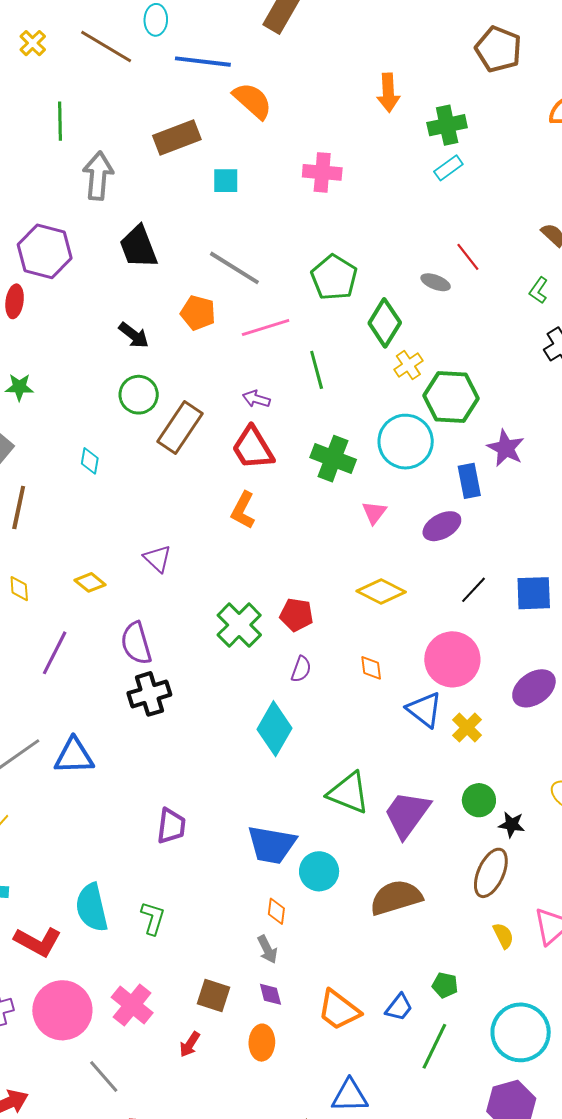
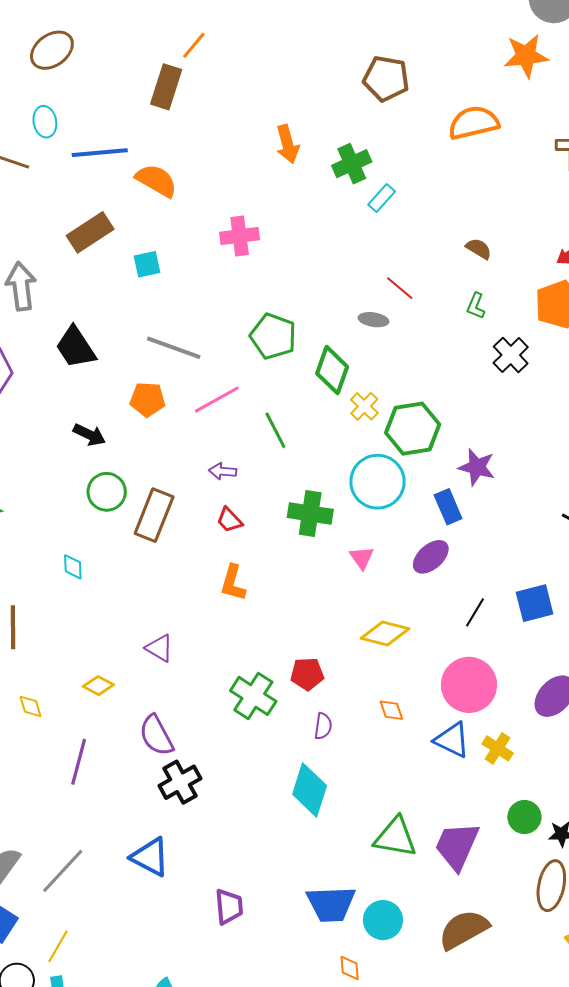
cyan rectangle: (448, 168) -> (382, 198), moved
red trapezoid: (253, 448) -> (229, 520), size x0.6
blue triangle: (74, 756) -> (150, 857), moved, turned 42

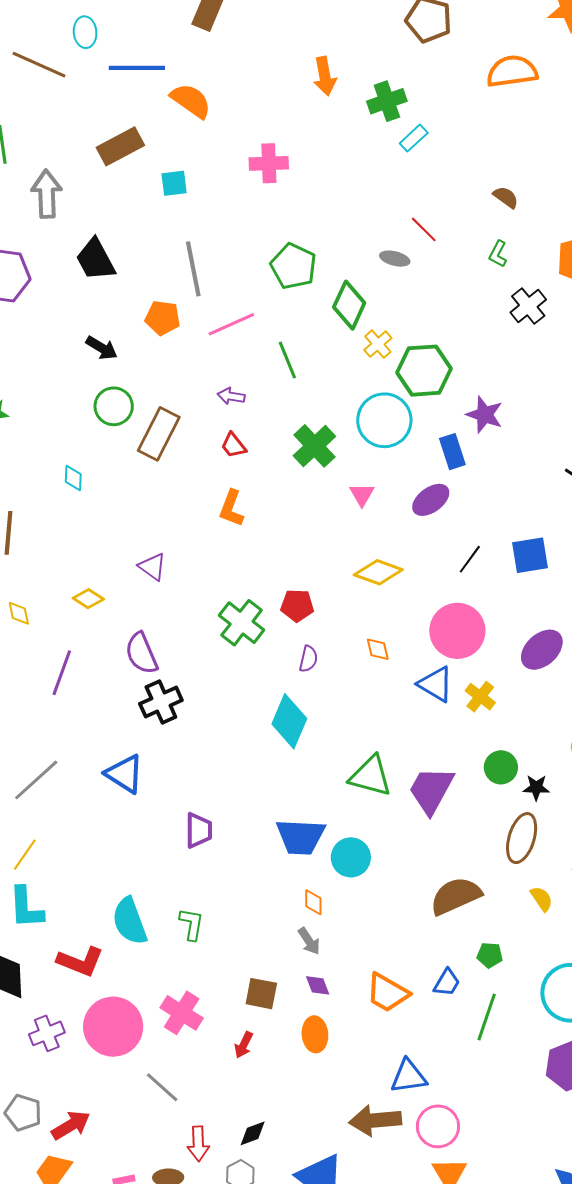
gray line: (174, 348) -> (193, 269), turned 54
green cross: (310, 513) -> (314, 446), turned 33
brown semicircle: (464, 930) -> (456, 896), moved

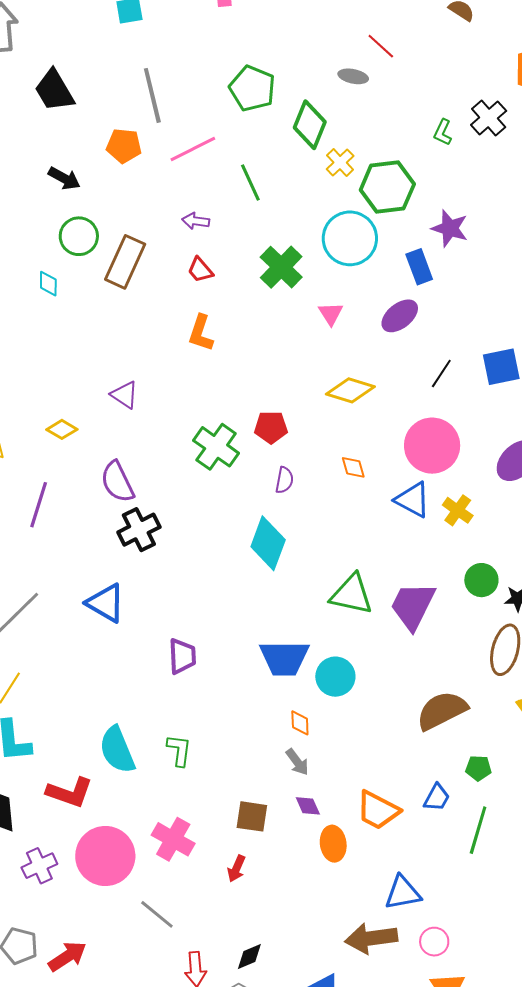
green L-shape: (498, 254) -> (443, 132), moved
cyan diamond: (73, 478) -> (48, 284), moved
orange ellipse: (315, 1034) -> (333, 844), moved
pink circle: (438, 1126) -> (434, 942), size x0.7

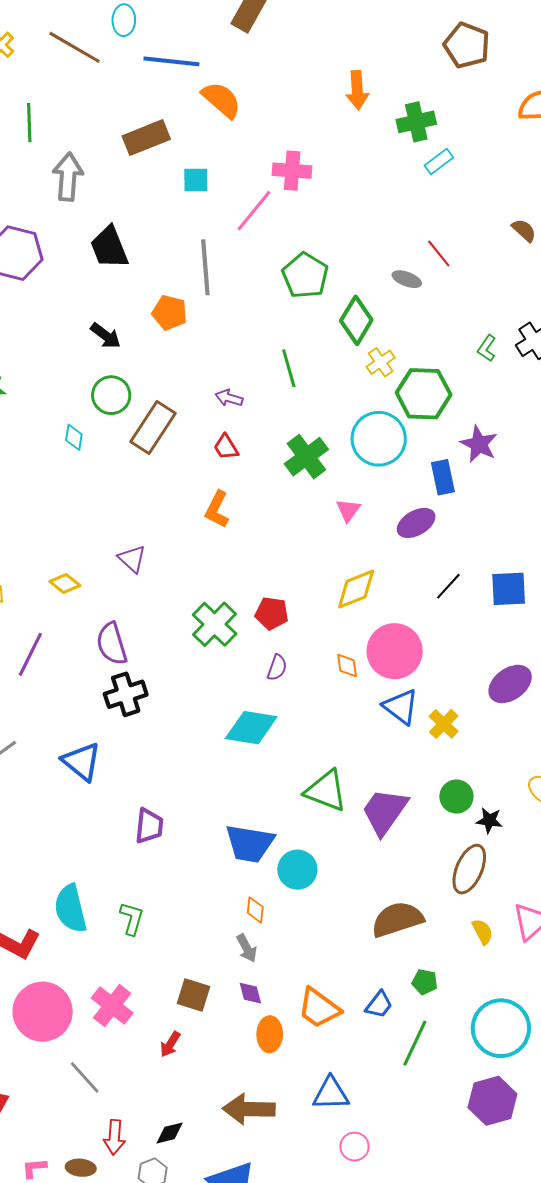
pink line: (193, 149) -> (254, 211), moved, turned -33
yellow diamond: (350, 390) -> (356, 589), turned -48
pink circle: (432, 446) -> (395, 651), moved
cyan diamond: (268, 543) -> (251, 728), turned 70
brown arrow: (371, 938) -> (249, 1109), moved

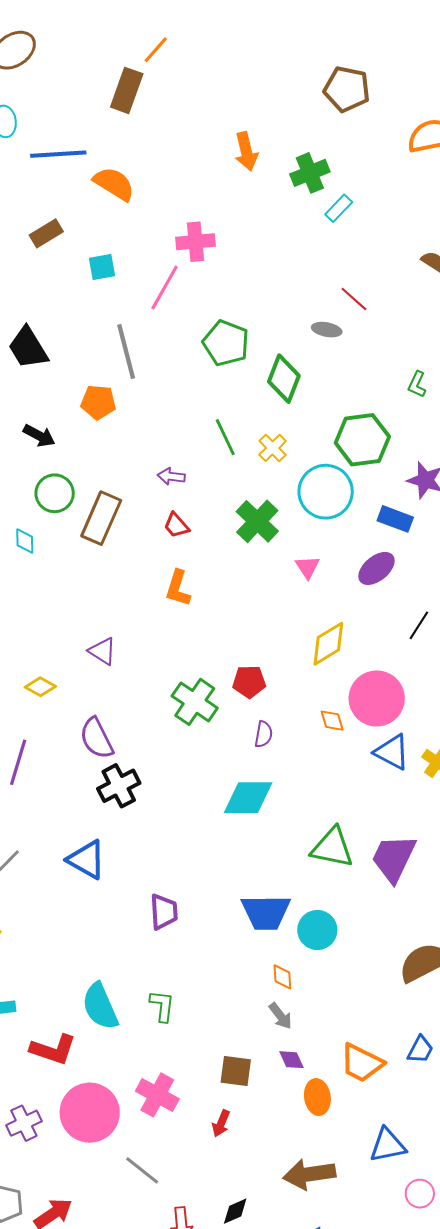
brown rectangle: (146, 138) -> (46, 233), size x0.7
yellow cross: (381, 362) -> (273, 448), moved
blue rectangle: (443, 477) -> (395, 519), turned -48

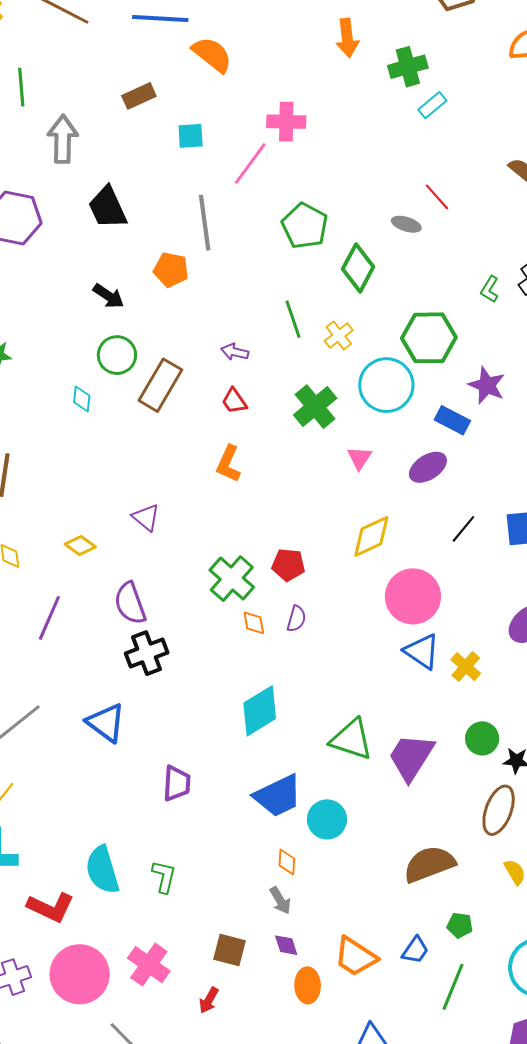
orange diamond: (332, 721) -> (254, 623), moved
cyan diamond: (248, 798) -> (260, 711), moved, turned -38
blue trapezoid: (266, 912) -> (278, 796), turned -32

